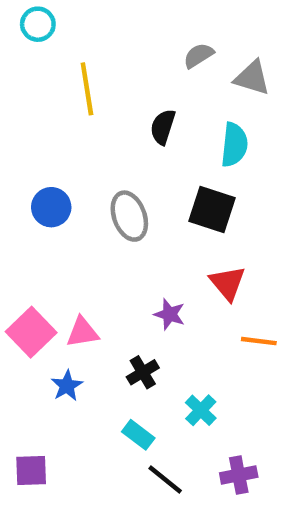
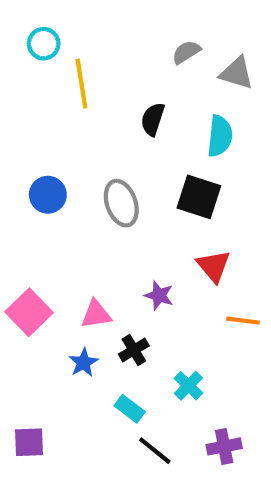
cyan circle: (38, 24) -> (44, 44), moved
pink triangle: (82, 332) -> (96, 314), moved
blue star: (67, 386) -> (83, 363), moved

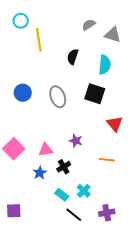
red triangle: (214, 266) -> (115, 124), moved
orange line: (243, 321) -> (107, 160), moved
cyan cross: (188, 386) -> (84, 191), moved

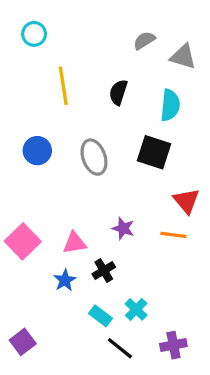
yellow line: (39, 40) -> (63, 86), moved
orange line: (107, 160) -> (173, 235), moved
purple square: (14, 211) -> (23, 342), turned -35

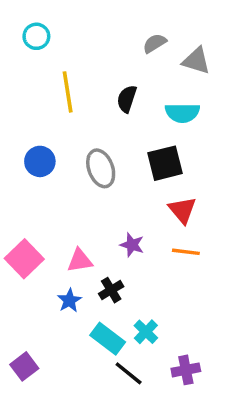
cyan semicircle: (170, 105) -> (182, 113), turned 84
black square: (154, 152) -> (165, 163), turned -32
red triangle: (186, 201) -> (182, 210), moved
cyan rectangle: (100, 316) -> (108, 339), size x1.4

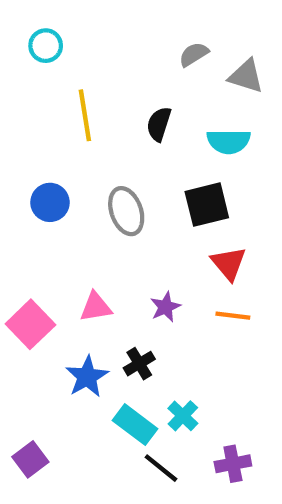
purple star: (132, 245) -> (165, 307), turned 30
pink triangle: (80, 260) -> (96, 307), moved
blue star: (69, 300) -> (87, 377), size x1.4

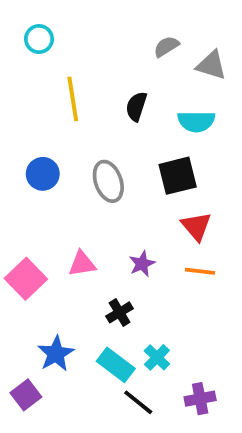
blue star: (87, 377) -> (56, 354), moved

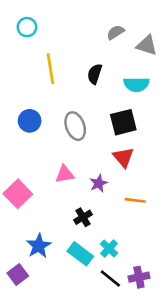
red triangle: (196, 226) -> (123, 157), moved
pink triangle: (82, 264) -> (65, 174), moved
orange line: (200, 271) -> (135, 200), moved
black line: (138, 402) -> (110, 278), moved

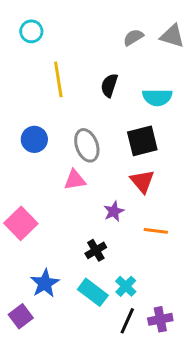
gray triangle: (147, 45) -> (172, 36), moved
pink triangle: (65, 174) -> (75, 180), moved
black line: (110, 278) -> (127, 321), turned 75

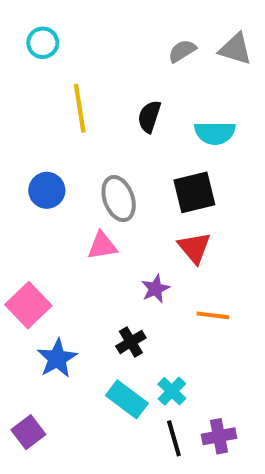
blue star: (45, 283) -> (57, 358), moved
black line: (127, 321) -> (174, 438), turned -40

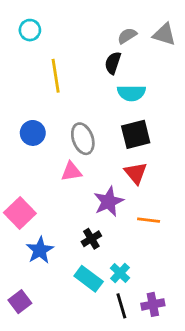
black semicircle: (149, 117) -> (113, 63), moved
cyan semicircle: (215, 133) -> (131, 93), moved
purple star: (155, 289) -> (109, 202), size x1.5

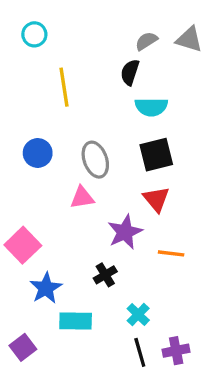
cyan rectangle: (89, 279) -> (76, 321), moved, turned -36

